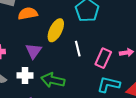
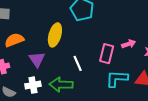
orange semicircle: (28, 14) -> (14, 40), moved
white line: (78, 49) -> (78, 63), moved

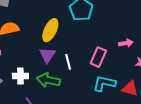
pink arrow: (129, 44) -> (126, 43), moved
purple triangle: (37, 59) -> (47, 55), moved

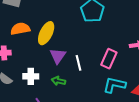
yellow ellipse: (50, 30) -> (46, 33), moved
green arrow: (48, 80) -> (59, 81), size x0.6

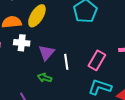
yellow ellipse: (46, 33) -> (37, 16), moved
white cross: (31, 76) -> (22, 43), moved

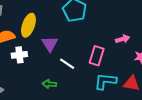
purple triangle: (46, 53) -> (50, 44), moved
white line: (66, 62) -> (67, 64), turned -35

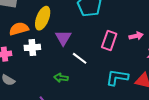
pink rectangle: (97, 56) -> (109, 41), moved

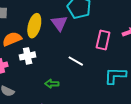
purple triangle: (63, 38) -> (59, 23), moved
green arrow: (61, 78) -> (52, 84), moved

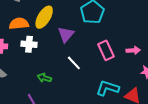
purple triangle: (59, 23) -> (66, 34), moved
pink rectangle: (103, 40) -> (106, 50), turned -54

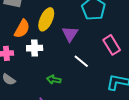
orange semicircle: (19, 24) -> (22, 29), turned 132

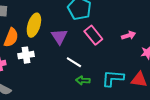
pink rectangle: (112, 45) -> (93, 35), moved
green arrow: (54, 80) -> (83, 80), moved

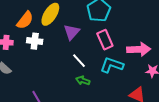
pink arrow: (129, 35) -> (139, 49), size x1.6
cyan L-shape: (113, 78) -> (112, 65), moved

